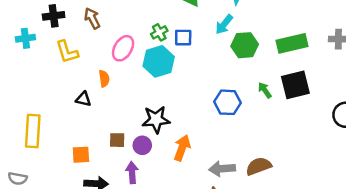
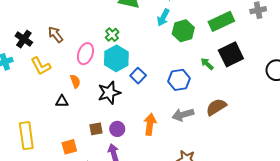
black cross: (54, 16) -> (24, 39), turned -36
blue square: (183, 38) -> (138, 76), moved, turned -35
black star: (156, 120) -> (109, 93), moved
brown semicircle: (259, 166) -> (216, 107), moved
gray arrow: (222, 169) -> (183, 115), moved

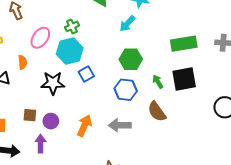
green hexagon: (183, 31) -> (131, 59), moved
brown semicircle: (216, 107) -> (157, 112), moved, turned -110

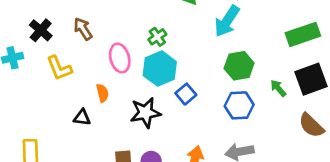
cyan arrow: (127, 24) -> (227, 21), size x1.4
pink ellipse: (40, 38) -> (120, 58), turned -40
brown semicircle: (157, 112) -> (311, 125), moved

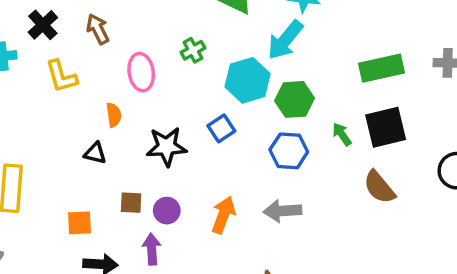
cyan hexagon: (160, 69) -> (248, 80), moved
black triangle: (82, 118) -> (95, 153), moved

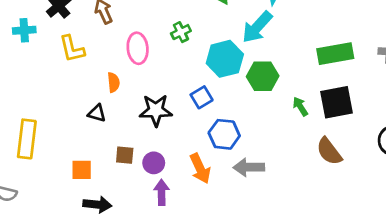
blue hexagon: (289, 151) -> (224, 134), moved
orange arrow: (223, 215) -> (200, 169), turned 132
purple arrow: (152, 249) -> (162, 192), moved

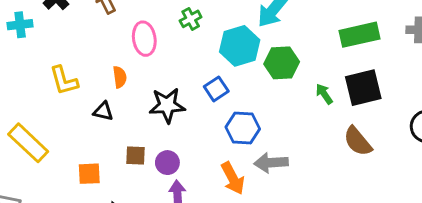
yellow L-shape: (72, 49) -> (64, 81), moved
yellow rectangle: (27, 139) -> (28, 143), turned -51
orange arrow: (200, 169) -> (233, 178), moved

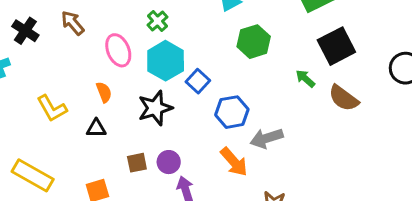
cyan hexagon: (240, 46) -> (166, 61), moved
green arrow: (324, 94) -> (305, 79), moved

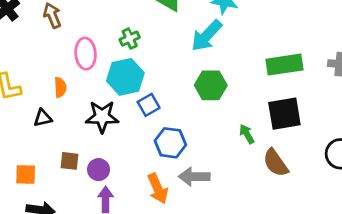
black triangle: (96, 128) -> (43, 118), turned -30

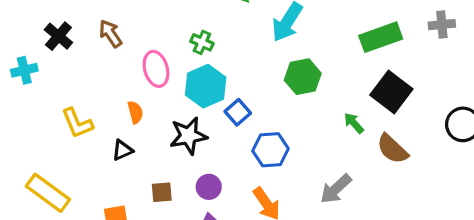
green cross: (130, 39) -> (202, 42), turned -30
black square: (284, 114) -> (391, 92), turned -32
purple circle: (99, 170) -> (209, 187), moved
gray arrow: (194, 177) -> (336, 189), moved, turned -32

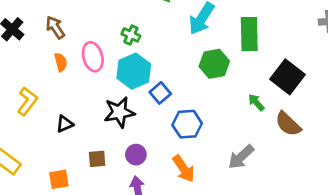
green rectangle: (381, 37) -> (249, 34), moved, turned -72
orange semicircle: (135, 112) -> (61, 62), moved
yellow L-shape: (77, 123) -> (27, 101), turned -120

